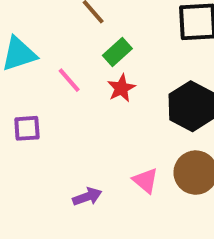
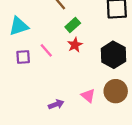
pink line: (69, 80) -> (46, 50), moved
purple square: (27, 128) -> (23, 57), moved

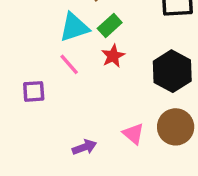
cyan triangle: (19, 26) -> (74, 27), moved
purple square: (23, 57) -> (34, 91), moved

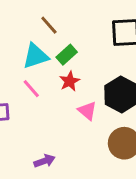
pink triangle: (133, 134) -> (87, 111), moved

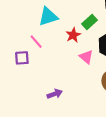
green rectangle: (67, 55) -> (90, 22), moved
pink line: (31, 89) -> (36, 42), moved

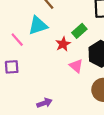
pink line: (36, 42) -> (17, 40), moved

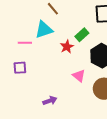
pink line: (17, 40) -> (25, 43), turned -48
pink triangle: (76, 66) -> (79, 76), moved

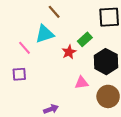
pink line: (25, 43) -> (25, 48), turned 48
pink triangle: (79, 76) -> (82, 83), turned -48

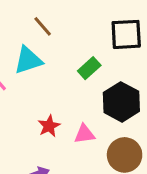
red star: (69, 52) -> (49, 126), moved

